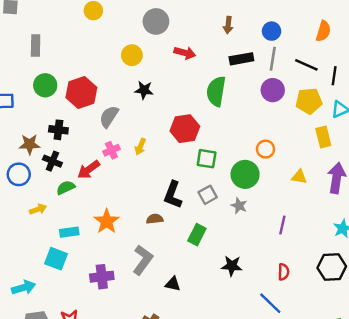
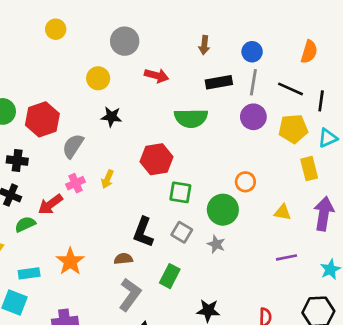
green semicircle: (216, 91) -> (191, 118), turned -100
gray square: (208, 195) -> (182, 232), turned -30
purple line: (282, 225) -> (287, 257), moved, turned 66
gray L-shape: (143, 260) -> (130, 295), moved

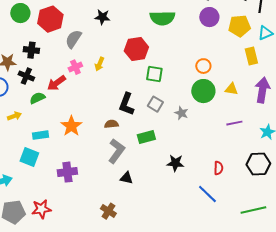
green circle: (223, 210) -> (203, 91), moved
green rectangle: (170, 276) -> (146, 137), turned 48

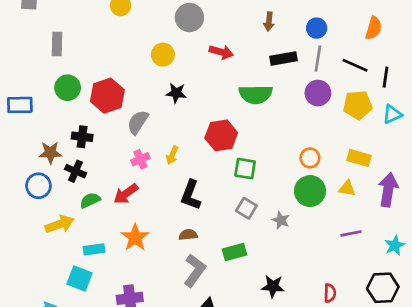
yellow rectangle: (251, 56) -> (359, 158), moved, turned -60
red arrow: (56, 83) -> (126, 194), moved
black L-shape: (126, 104) -> (191, 195), moved
yellow arrow: (14, 116) -> (60, 224), size x1.5

